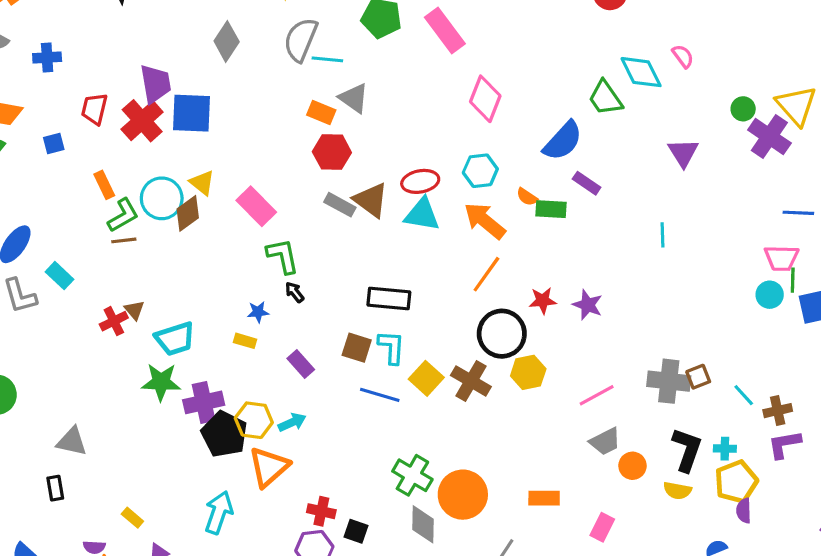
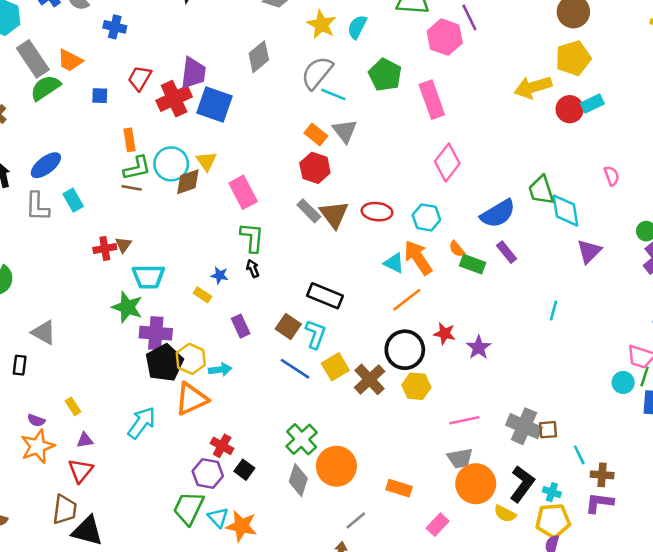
cyan diamond: (641, 72) -> (565, 210), moved
cyan triangle: (422, 214) -> (394, 263), moved, size x0.7
orange circle: (633, 466) -> (476, 484), size x1.8

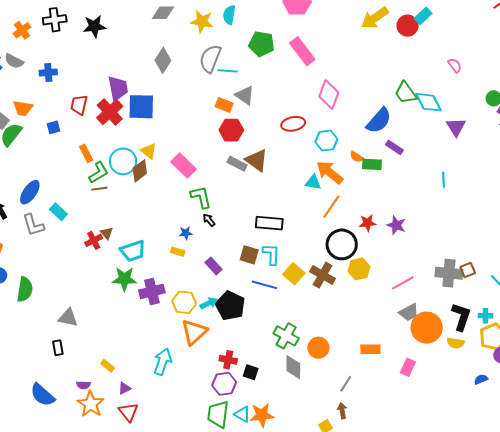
red ellipse: (377, 212) -> (293, 124), moved
black pentagon: (164, 363) -> (230, 306), moved
orange circle: (336, 466) -> (318, 348), size x0.7

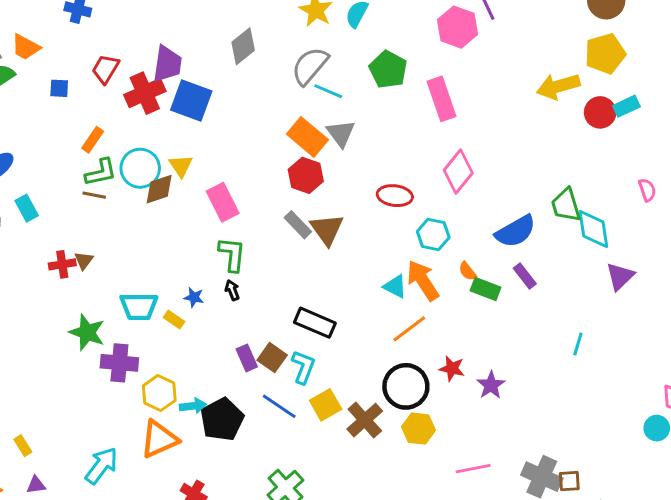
orange rectangle: (224, 105) -> (307, 137), size x1.5
orange rectangle: (86, 153) -> (93, 140), turned 42
cyan trapezoid: (133, 251) -> (139, 306), moved
purple rectangle: (214, 266) -> (247, 358), moved

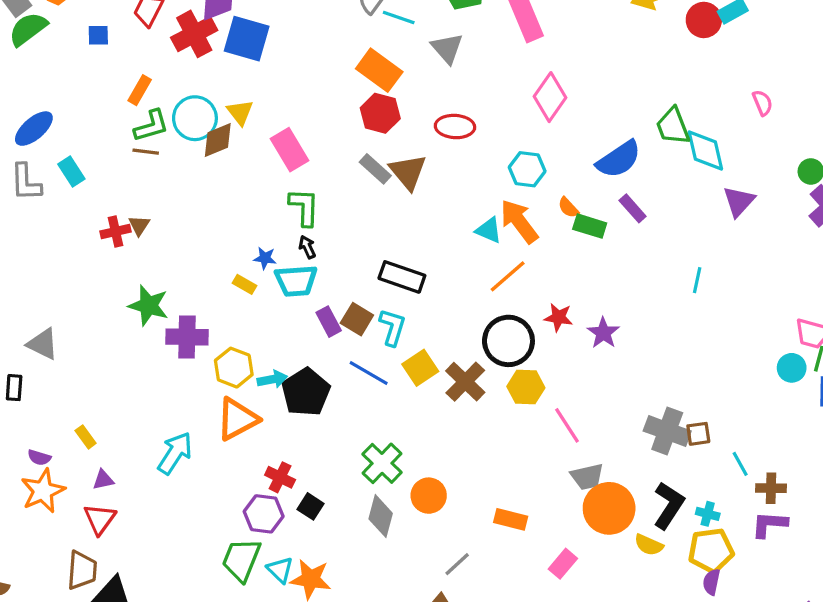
gray triangle: (341, 133) -> (447, 48), moved
red ellipse: (395, 196) -> (455, 127), moved
cyan trapezoid: (139, 306) -> (296, 281), moved
pink line: (473, 469) -> (567, 425), moved, turned 72

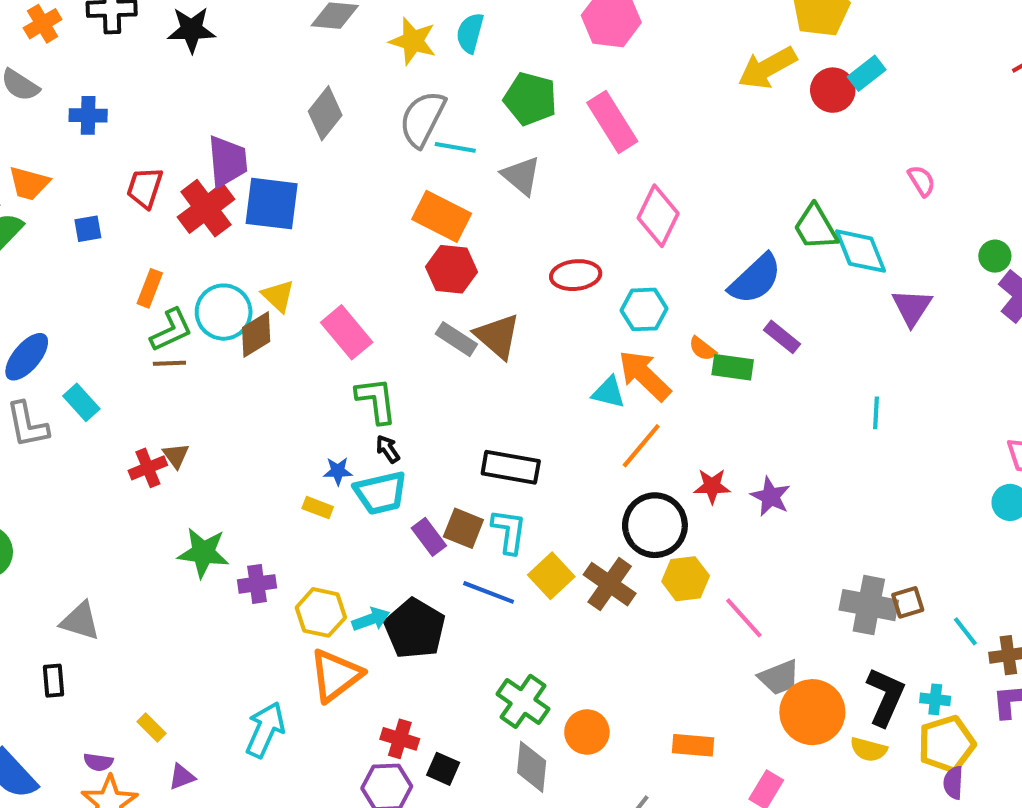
red ellipse: (455, 127) -> (576, 275), moved
purple cross: (187, 337) -> (257, 584), size x0.7

